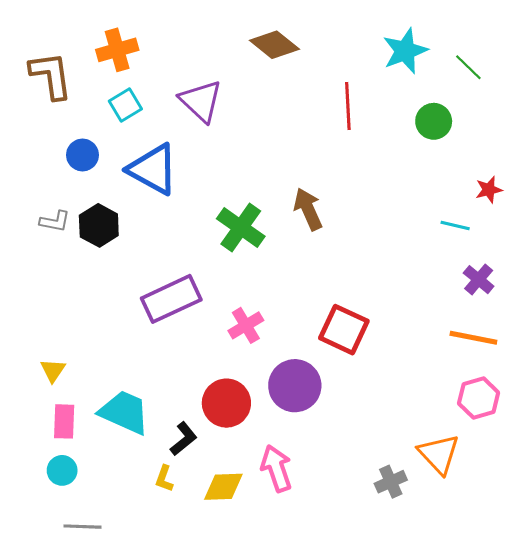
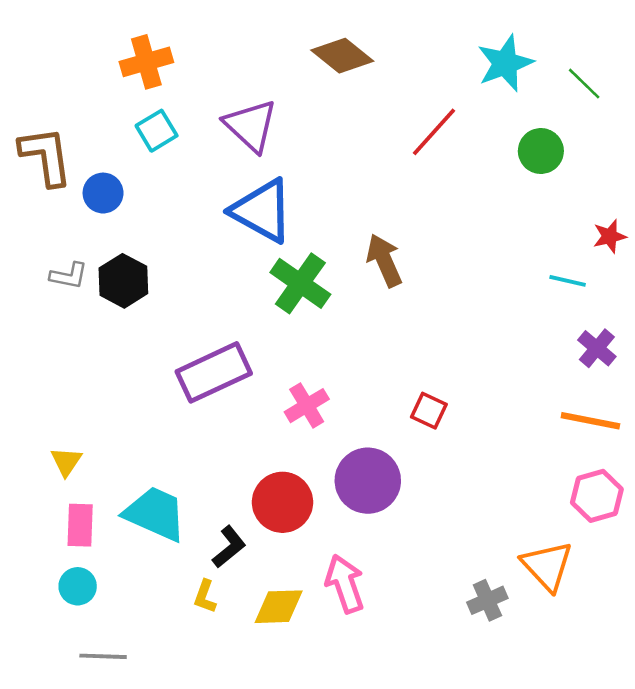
brown L-shape: (51, 75) -> (46, 156), moved
red line: (348, 106) -> (434, 132), turned 45
blue triangle: (153, 169) -> (262, 211), moved
red square: (344, 330) -> (429, 411), size x0.6

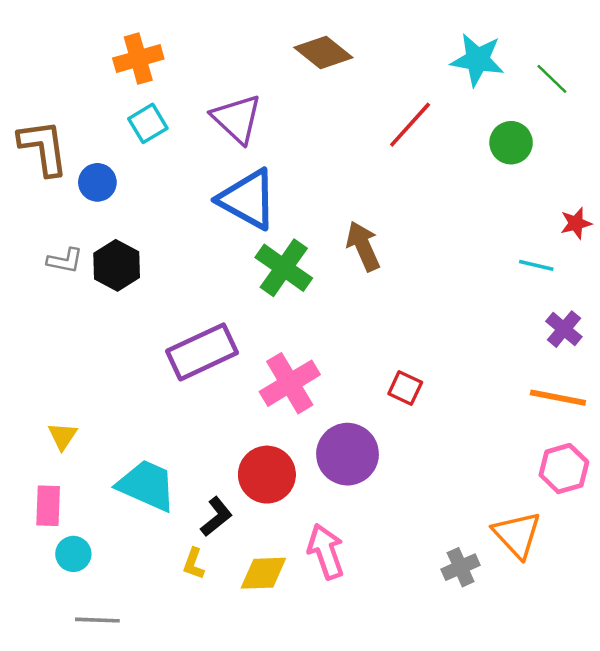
cyan star: (505, 63) -> (477, 60), turned 30
pink cross: (307, 406) -> (290, 383), size x1.4
pink rectangle: (80, 525) -> (48, 506), moved

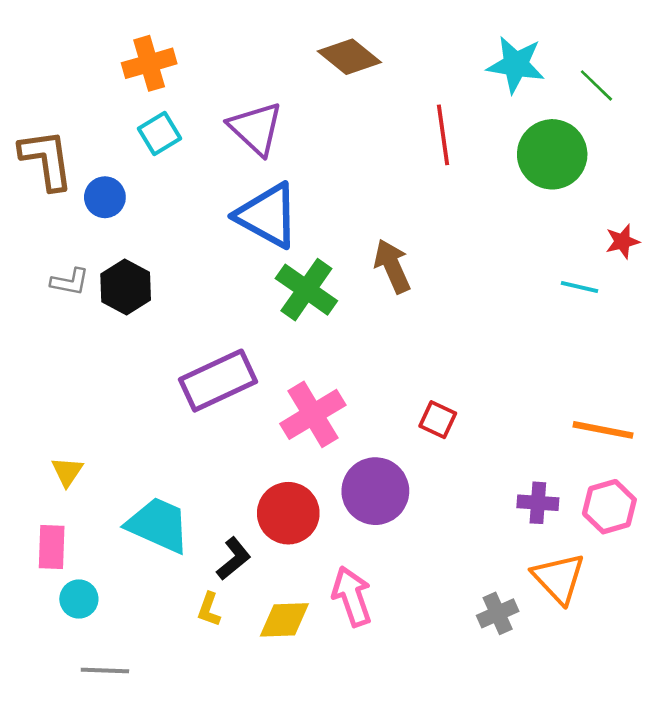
red line: (410, 125) -> (443, 135), turned -50
green circle: (511, 143) -> (552, 154), size x1.5
purple cross: (564, 329) -> (538, 503), moved, turned -36

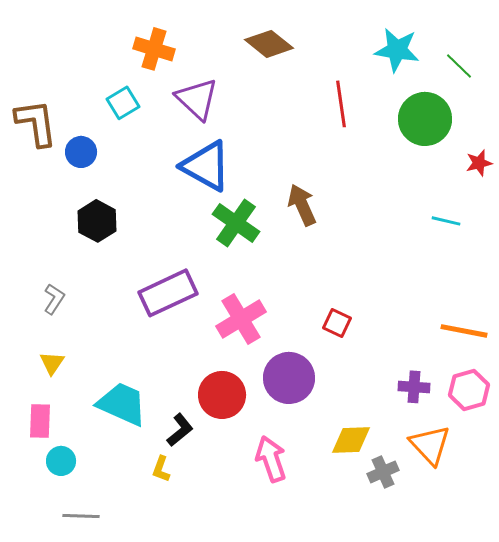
orange cross: (149, 63) -> (154, 49), moved, turned 33
red star: (622, 241) -> (479, 163), moved
gray L-shape: (70, 282) -> (54, 299), moved, turned -68
yellow diamond: (284, 620) -> (351, 440), moved

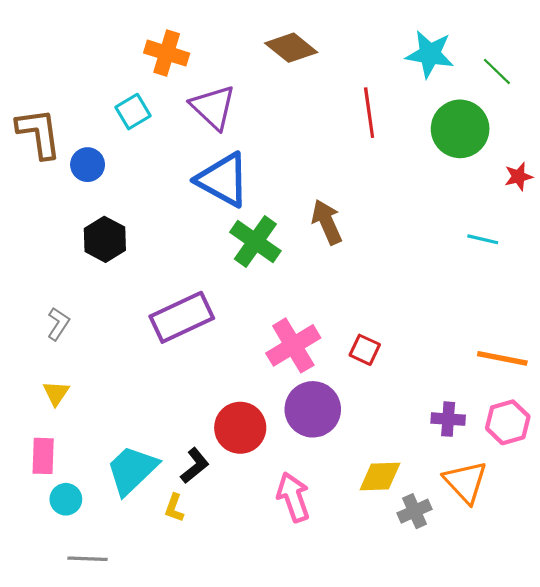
pink cross: (241, 319) -> (293, 345), moved
cyan trapezoid: (122, 404) -> (132, 470), moved, turned -68

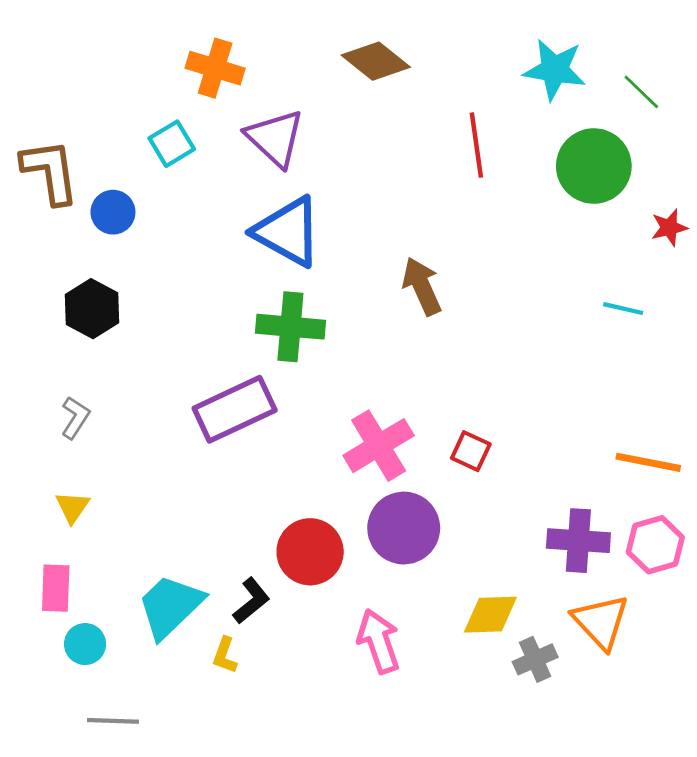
black hexagon: (105, 239) -> (92, 309), moved
green cross: (255, 241) -> (290, 327), moved, turned -30
purple cross: (448, 419) -> (578, 541), size x1.4

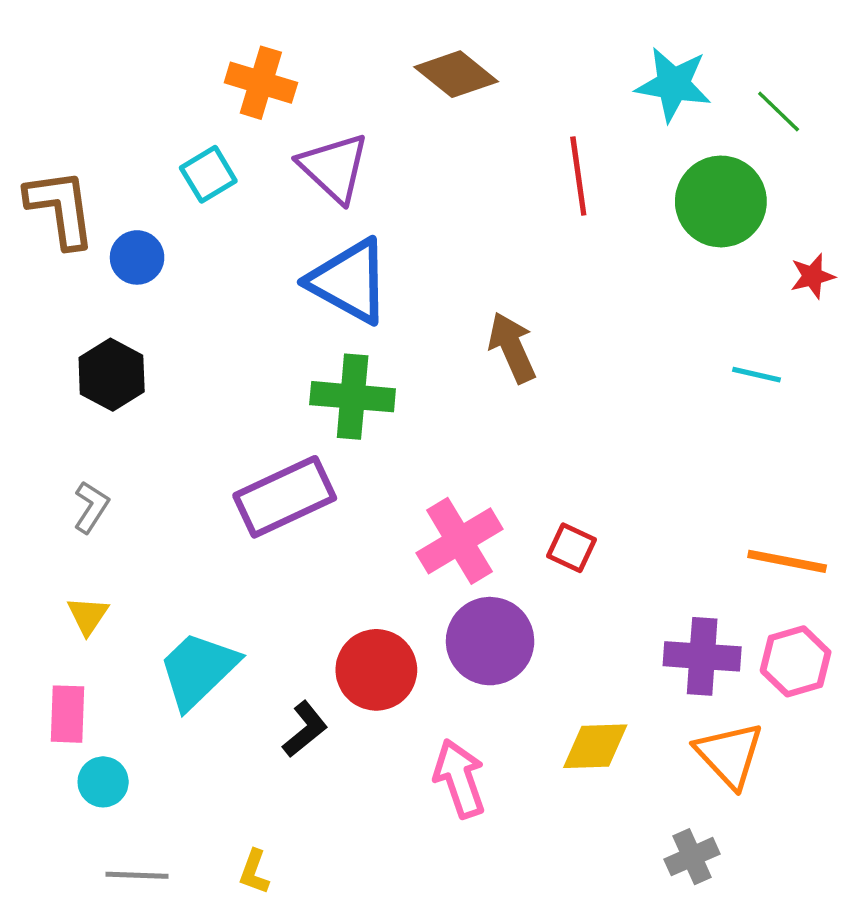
cyan trapezoid: (170, 606) -> (198, 670), moved
yellow L-shape: (225, 655) -> (254, 872), moved
gray cross: (535, 659) -> (692, 857), moved

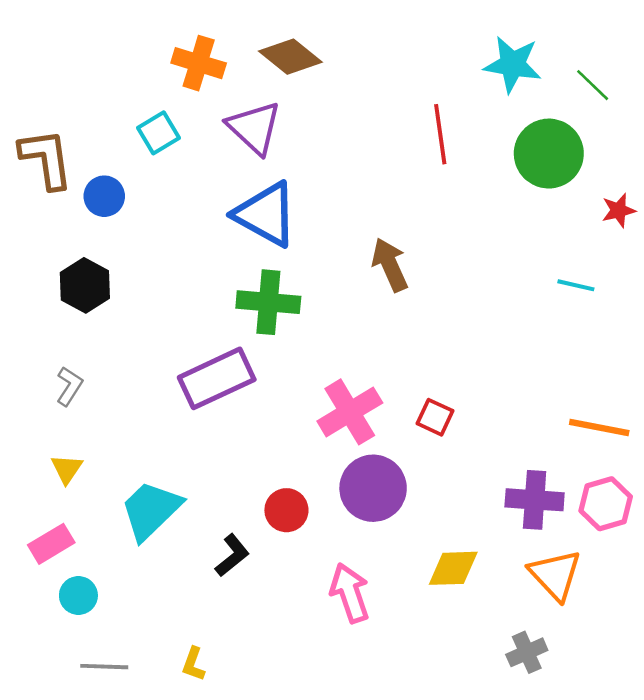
brown diamond: (456, 74) -> (290, 57), moved
red circle: (376, 670) -> (286, 510), size x0.7
pink rectangle: (67, 714) -> (51, 544), turned 57

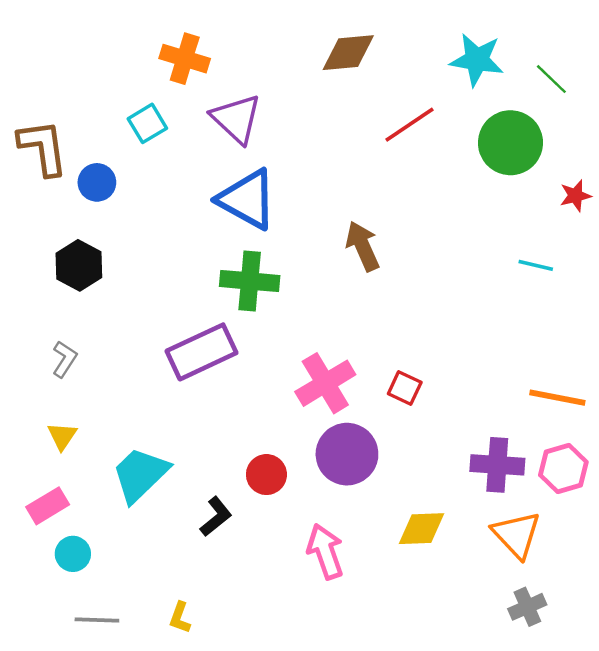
brown diamond: (290, 57) -> (348, 53), moved, turned -44
red line: (440, 134) -> (410, 125), turned 64
gray cross: (527, 652) -> (527, 607), moved

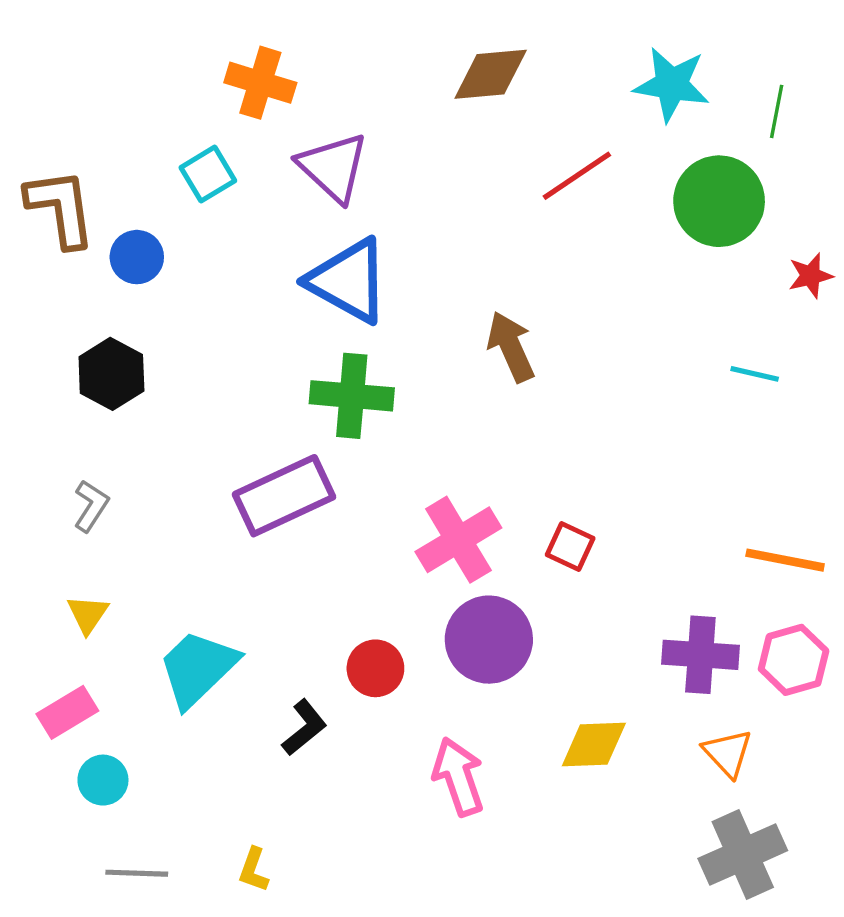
green line: (551, 79) -> (777, 111), turned 57
orange triangle: (516, 535) -> (728, 753), size x0.7
gray cross: (527, 607) -> (743, 855), size x1.6

